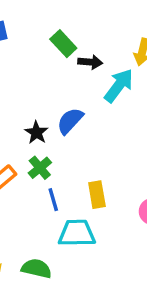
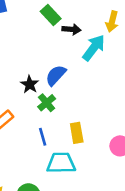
green cross: (40, 168) -> (47, 103), moved

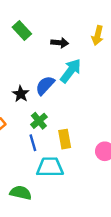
green rectangle: (51, 15) -> (22, 31), moved
cyan arrow: (94, 48) -> (71, 71), moved
green cross: (47, 103) -> (39, 121), moved

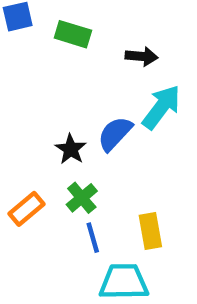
green rectangle: (22, 31) -> (73, 34), turned -30
green cross: (39, 121) -> (82, 198), moved

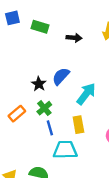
cyan arrow: (161, 107) -> (86, 94), moved

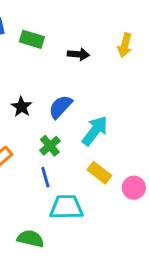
black star: (39, 84) -> (21, 107), moved
green cross: (44, 108) -> (50, 146), moved
yellow rectangle: (78, 125) -> (99, 173), moved, turned -42

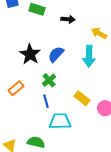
yellow arrow: (125, 45) -> (99, 33), moved, turned 105
black star: (21, 107) -> (30, 54), size x1.5
cyan arrow: (95, 131) -> (89, 56), moved, turned 145

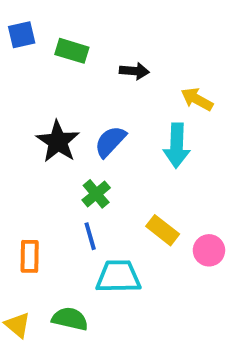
orange rectangle: (16, 88) -> (30, 256), moved, turned -49

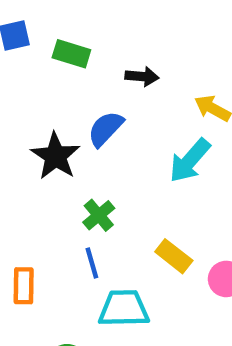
blue semicircle: (110, 142) -> (106, 129), moved
cyan arrow: (177, 146) -> (190, 161), turned 39

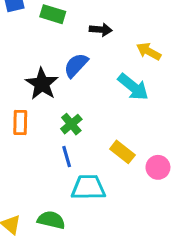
cyan arrow: (190, 161) -> (133, 87), turned -92
orange rectangle: (24, 286) -> (20, 122), moved

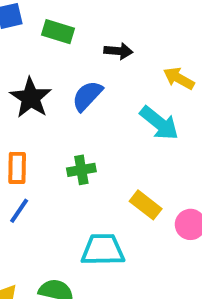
black star: (42, 84) -> (31, 98), moved
green cross: (71, 124) -> (81, 170), turned 30
blue line: (67, 157) -> (19, 211), moved, turned 50

